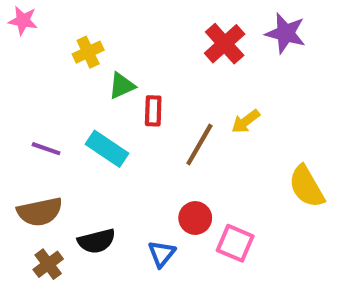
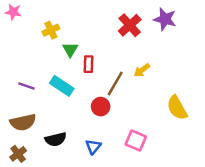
green triangle: (122, 86) -> (70, 50), turned -35
red circle: (195, 218) -> (101, 107), moved
brown cross: (48, 264) -> (18, 154), moved

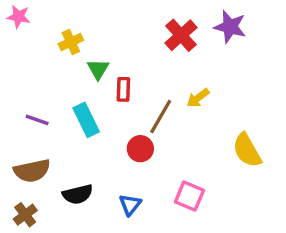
cyan rectangle: (62, 86) -> (86, 120), turned 30

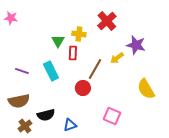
pink star: (18, 17) -> (11, 18), moved
purple star: (230, 27) -> (136, 45), moved
yellow cross: (71, 42) -> (79, 34), moved, turned 32
blue triangle: (130, 205) -> (70, 125), moved, turned 32
brown cross: (25, 215) -> (25, 126), moved

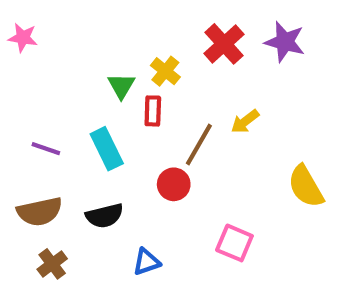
yellow cross: (79, 34) -> (165, 71), turned 32
purple star: (136, 45) -> (285, 42), moved
black semicircle: (46, 115) -> (105, 216), moved

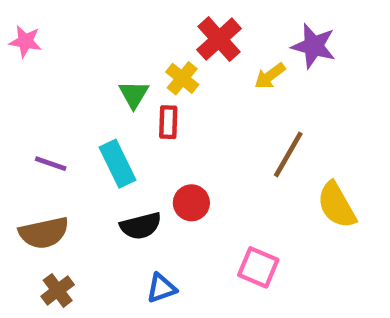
red cross: (224, 44) -> (219, 39), moved
yellow arrow: (245, 121) -> (270, 76), moved
brown line: (199, 144) -> (288, 154), moved
black semicircle: (105, 216) -> (141, 226), moved

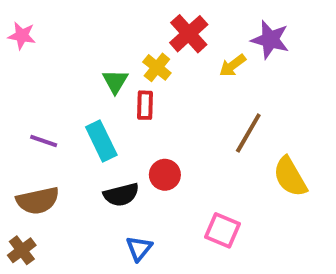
blue triangle: (161, 288) -> (139, 248), turned -32
brown cross: (58, 290) -> (22, 250), moved

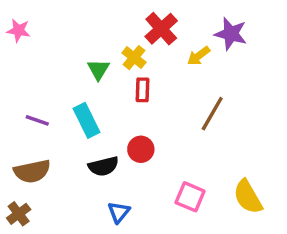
red rectangle: (145, 105) -> (143, 90), moved
yellow semicircle: (290, 177) -> (248, 197), moved

